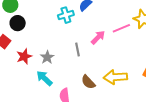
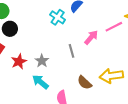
cyan cross: (66, 15) -> (58, 17), turned -35

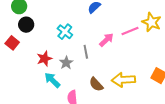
cyan cross: (58, 17) -> (65, 32), moved
gray star: (42, 61) -> (66, 63), moved
red star: (19, 62) -> (44, 59), moved

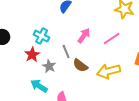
pink line: (130, 31) -> (112, 38), moved
red star: (44, 59) -> (32, 55), moved
brown semicircle: (96, 84) -> (80, 65), moved

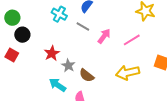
cyan cross: (41, 36) -> (59, 14), moved
gray line: (66, 51) -> (83, 27), moved, turned -40
brown semicircle: (80, 65) -> (87, 75), moved

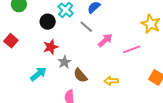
black circle: (22, 35) -> (48, 22), moved
yellow arrow: (128, 73) -> (111, 81), moved, size x0.6
cyan arrow: (58, 85) -> (38, 74), moved, turned 96

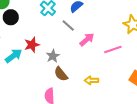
black circle: (48, 22) -> (11, 17), moved
gray star: (64, 62) -> (53, 56), moved
cyan arrow: (38, 74) -> (14, 56), moved

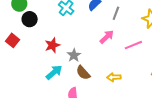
gray line: (68, 26) -> (116, 13), moved, turned 72
cyan arrow: (14, 56) -> (54, 72), moved

